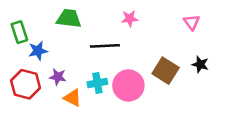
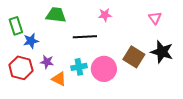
black star: (200, 64) -> (162, 52), size x1.6

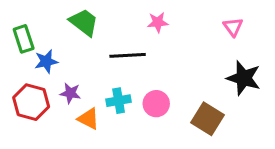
green trapezoid: (56, 15) -> (84, 22), turned 30
brown square: (134, 57) -> (207, 119), moved
pink circle: (104, 69) -> (156, 104), size x0.7

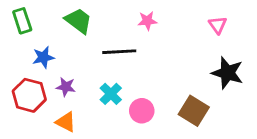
green rectangle: (24, 39) -> (22, 21), moved
cyan cross: (119, 101) -> (111, 94), turned -35
pink circle: (156, 104) -> (142, 111), moved
orange triangle: (88, 119) -> (66, 122), moved

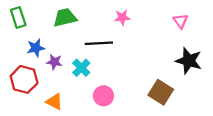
green trapezoid: (78, 21) -> (65, 18), turned -50
purple star: (66, 87) -> (54, 62), moved
cyan cross: (111, 94) -> (81, 68), moved
pink circle: (142, 111) -> (103, 96), moved

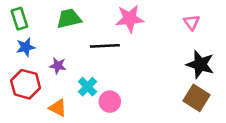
pink star: (122, 18) -> (130, 19), size x1.6
blue star: (36, 48) -> (26, 47), moved
cyan cross: (81, 68) -> (88, 87), moved
brown square: (161, 92) -> (197, 98), moved

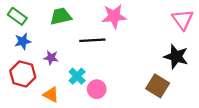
green rectangle: (19, 19) -> (17, 16), turned -36
pink triangle: (192, 22) -> (183, 20), moved, size x1.5
brown square: (197, 98) -> (158, 86), moved

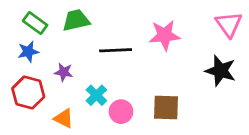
green rectangle: (17, 16) -> (35, 23), moved
pink star: (114, 16) -> (165, 35), moved
brown square: (158, 86) -> (166, 108), moved, turned -30

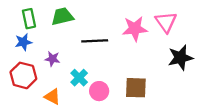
green rectangle: (35, 23) -> (29, 19), turned 42
pink triangle: (229, 24) -> (166, 22), moved
black star: (221, 71) -> (180, 58), turned -30

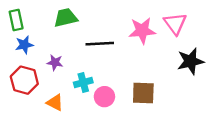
green rectangle: (29, 19) -> (16, 20), moved
cyan cross: (79, 78) -> (83, 82), turned 30

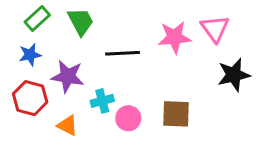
green trapezoid: (66, 18) -> (81, 21), turned 75
green rectangle: (16, 20) -> (37, 19), moved, turned 60
purple star: (55, 62) -> (68, 76), size x1.6

